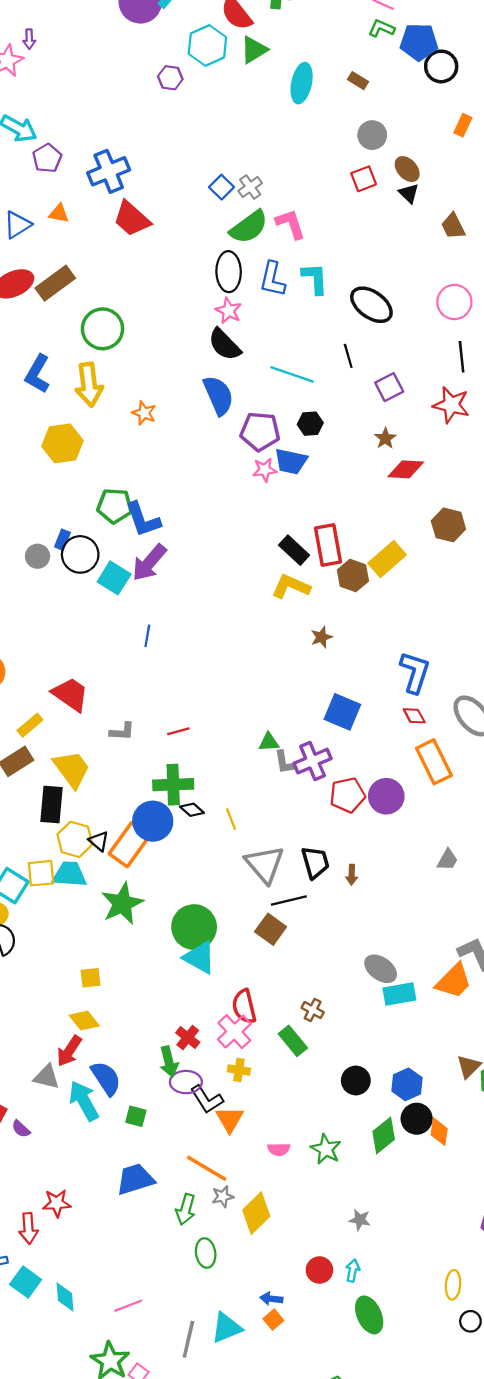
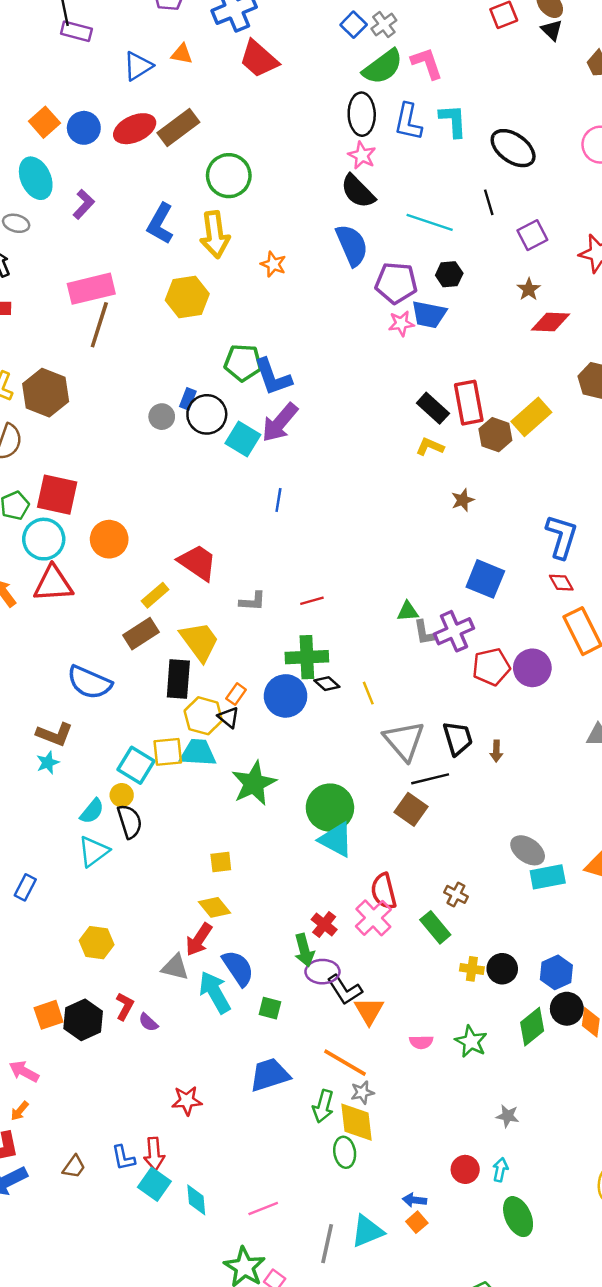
yellow L-shape: (291, 586) -> (430, 447), size x0.7
orange rectangle: (129, 845) -> (236, 694), moved, size x0.5
yellow cross: (239, 1070) -> (472, 969), moved
yellow diamond: (256, 1213) -> (357, 1122), moved, turned -51
red arrow: (28, 1228) -> (154, 1154), moved

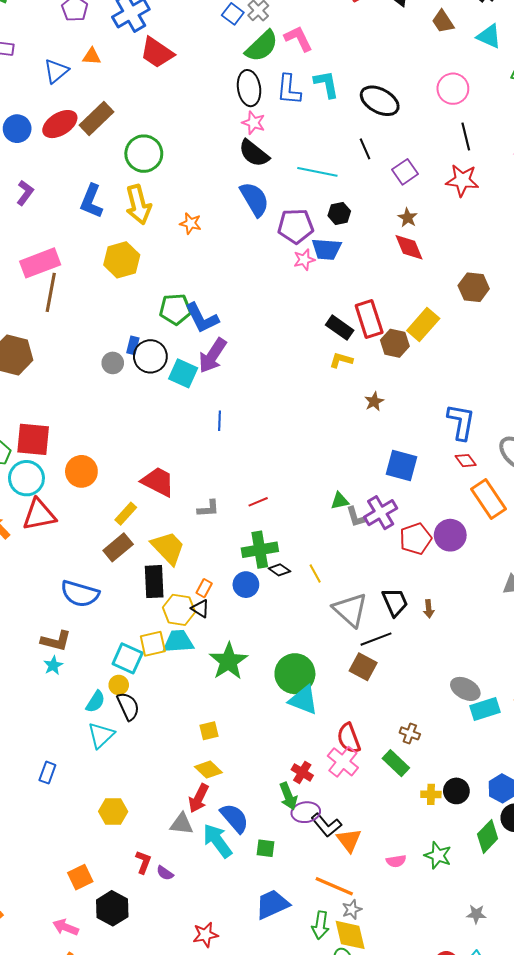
red diamond: (551, 322) -> (409, 247), moved, turned 72
blue circle: (286, 696) -> (246, 585), size x0.7
black hexagon: (83, 1020) -> (112, 908), moved

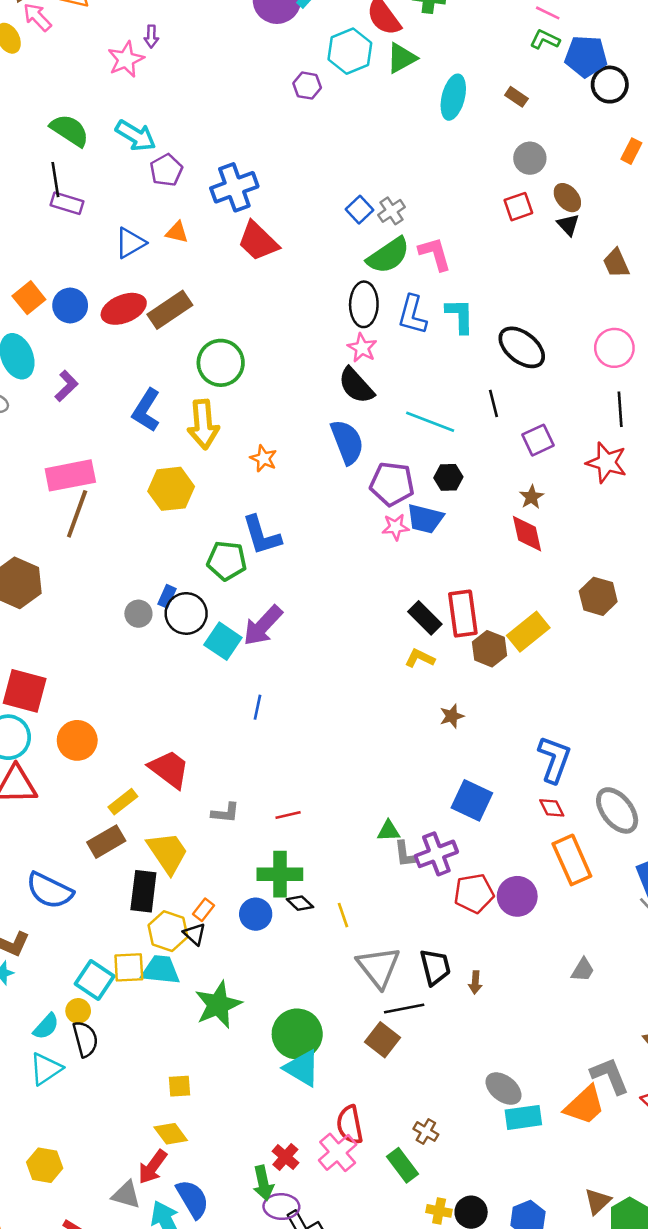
blue L-shape: (202, 318) -> (262, 535), moved

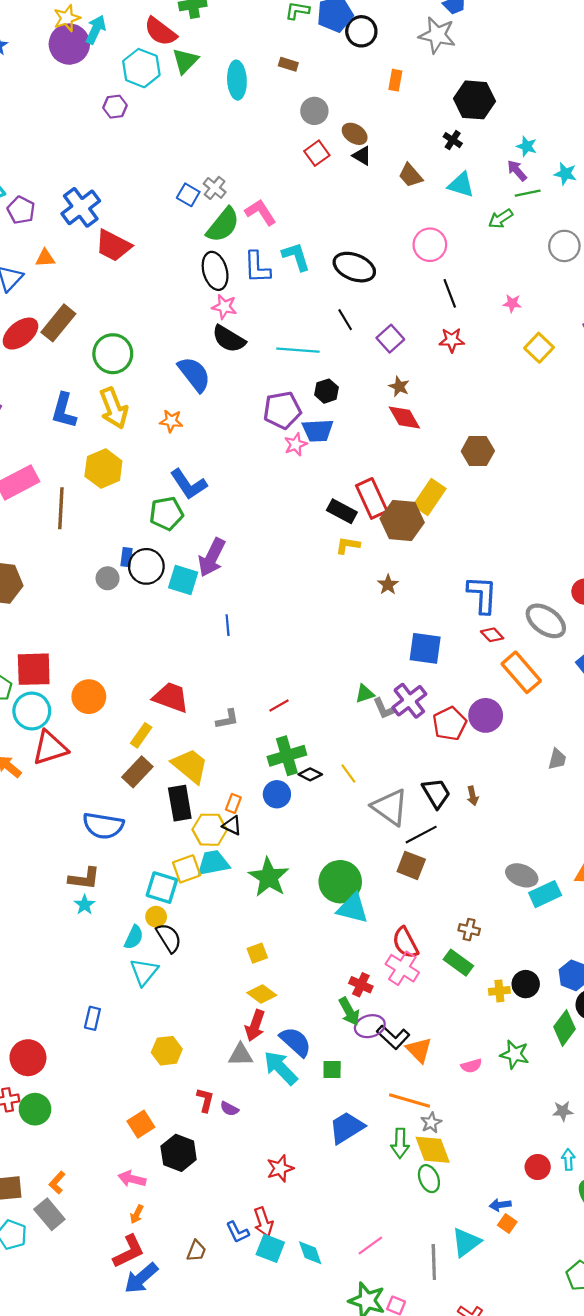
blue semicircle: (347, 442) -> (194, 374), moved
red star: (607, 463) -> (452, 340), size x0.7
brown line: (77, 514) -> (61, 508), moved
brown hexagon: (489, 649) -> (402, 520), size x1.4

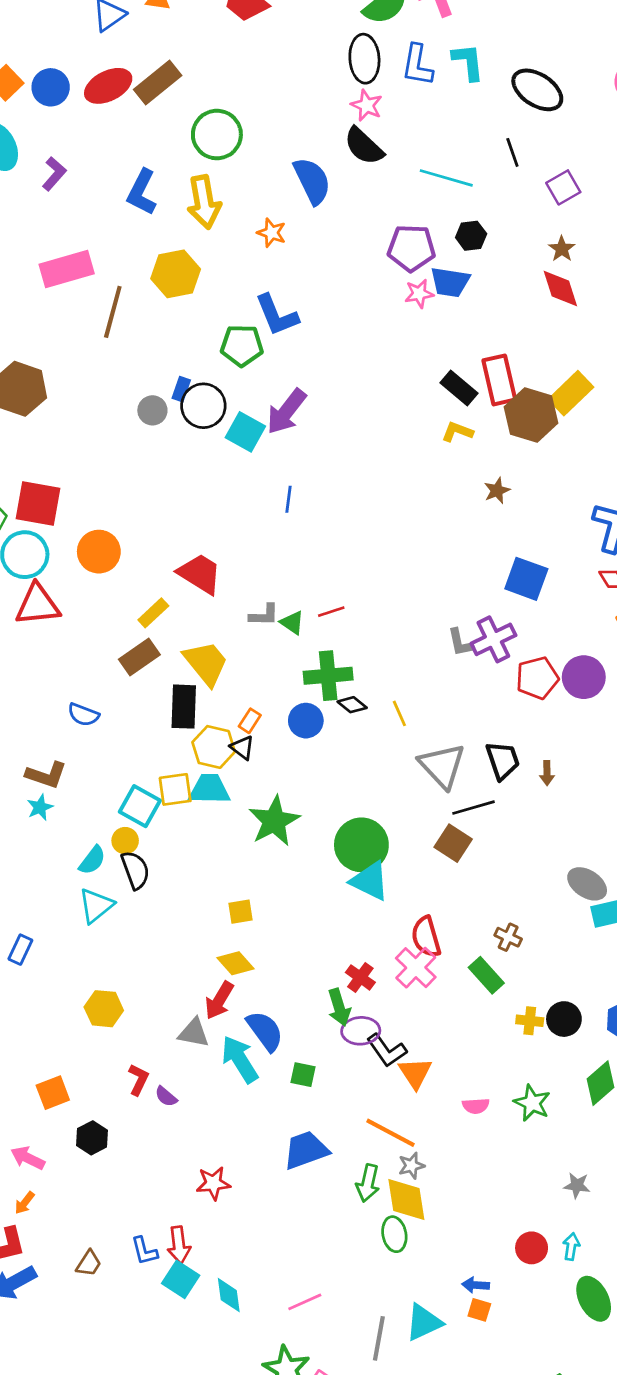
green triangle: (365, 694) -> (292, 623), moved, turned 42
blue semicircle: (103, 826) -> (83, 715), size x0.6
black hexagon: (179, 1153) -> (92, 1138), size x0.7
orange square: (507, 1224) -> (479, 1310), turned -30

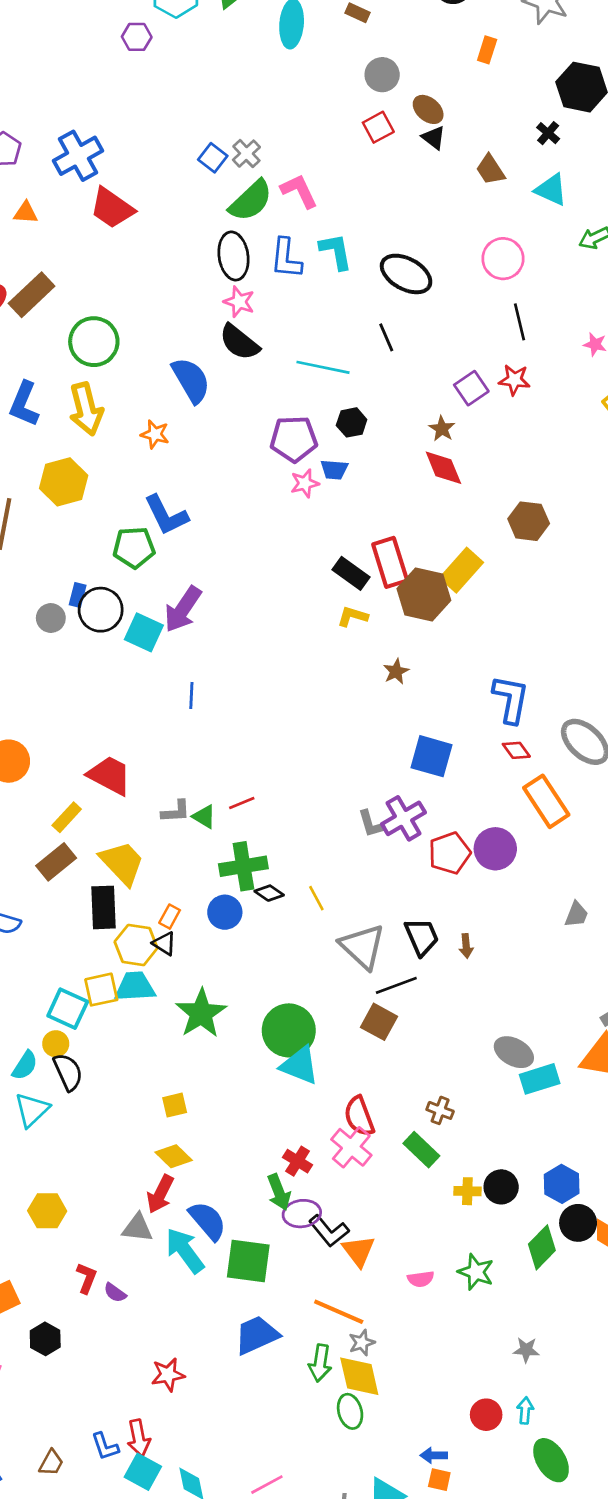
purple square: (563, 187) -> (471, 388), moved
blue trapezoid: (450, 282) -> (334, 470), size x0.7
green square: (303, 1075) -> (248, 1261), size x1.8

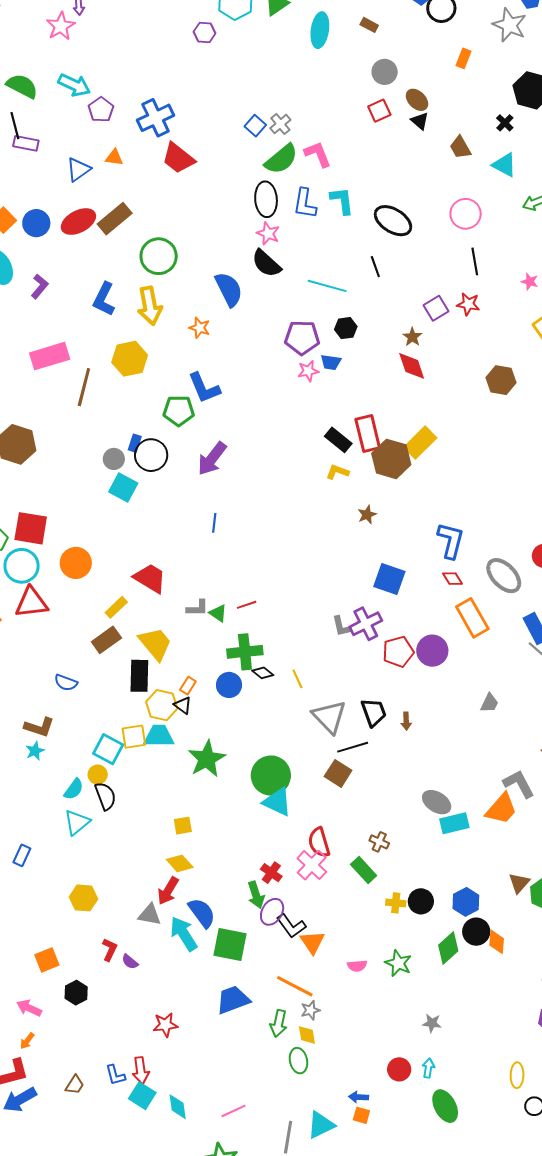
brown hexagon: (529, 521) -> (501, 380), moved
cyan square: (144, 632) -> (123, 488), moved
purple ellipse: (302, 1214) -> (272, 912), turned -56
yellow diamond: (359, 1376) -> (307, 1035), size x0.6

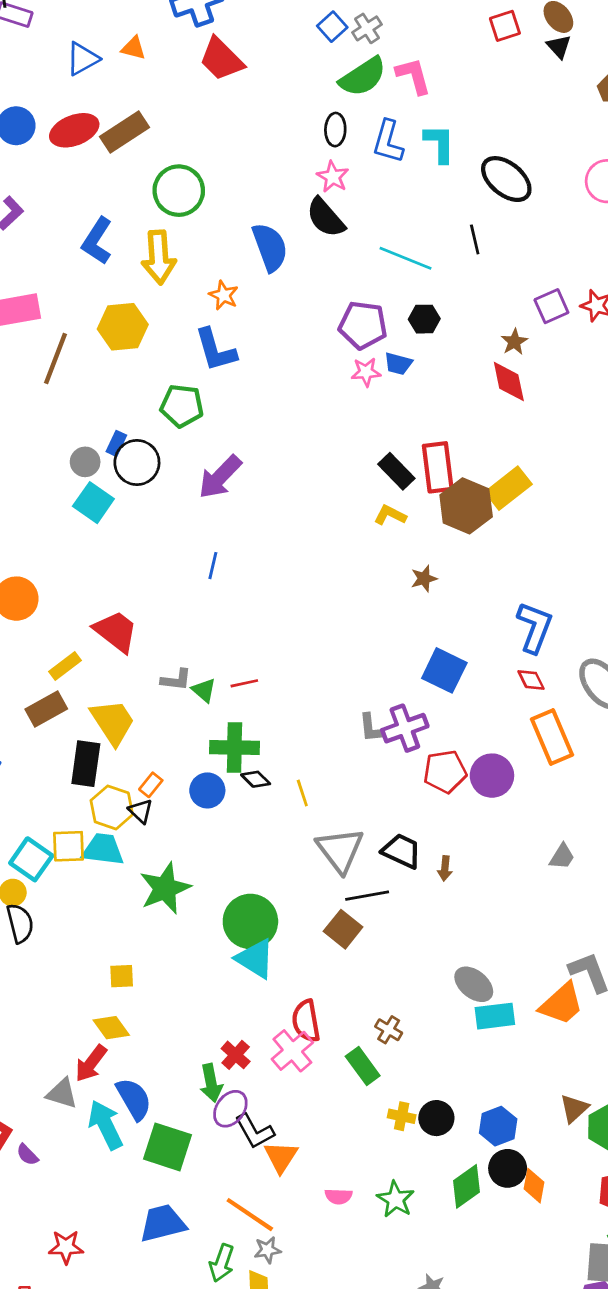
black ellipse: (266, 199) -> (335, 130), size x0.7
blue L-shape: (204, 388) -> (215, 350), moved
black trapezoid: (374, 712) -> (402, 851), turned -52

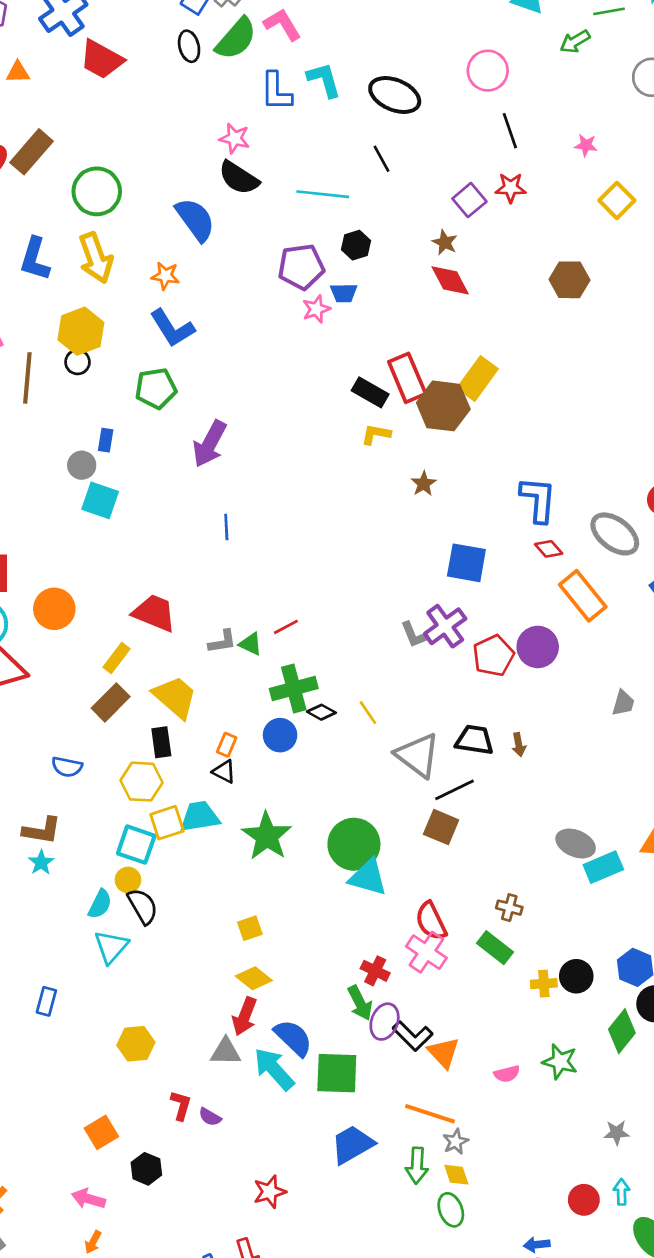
black ellipse: (335, 130) -> (189, 46), moved
black circle: (137, 462) -> (78, 362), moved, size x0.6
black rectangle: (86, 764) -> (161, 742), size x0.7
yellow hexagon: (112, 807) -> (142, 782), moved

